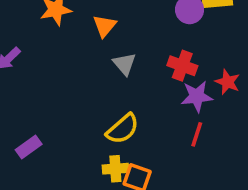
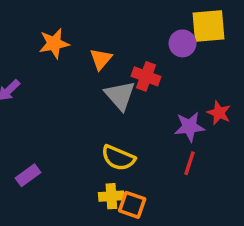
gray triangle: (124, 64) -> (120, 95), size x1.4
red cross: (182, 66) -> (146, 76), moved
yellow semicircle: (123, 129) -> (118, 158), turned 64

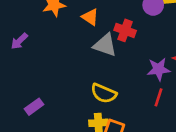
orange triangle: (101, 59) -> (90, 17), turned -36
gray triangle: (120, 95) -> (105, 45), turned -30

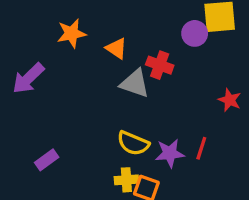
purple arrow: (19, 41) -> (28, 78), size x1.5
purple star: (159, 69) -> (170, 153), moved

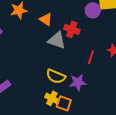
red line: (201, 148) -> (91, 57), moved
yellow cross: (126, 180) -> (52, 98), turned 32

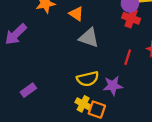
red cross: (72, 29) -> (131, 18), moved
yellow semicircle: (56, 76) -> (88, 79), turned -36

